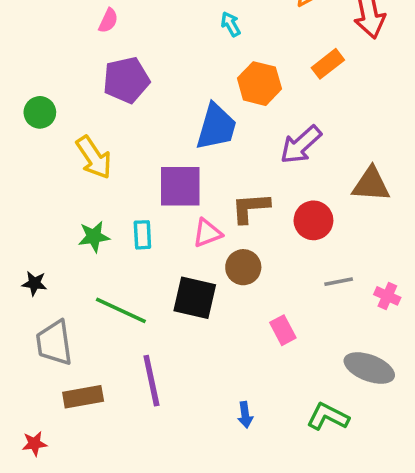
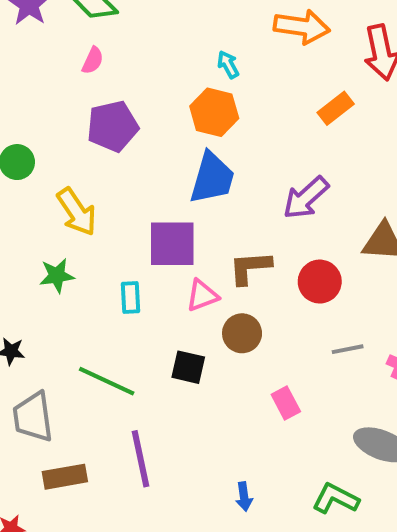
orange hexagon: (259, 84) -> (214, 112), moved
green star: (94, 237) -> (57, 276), moved
black square: (195, 298) -> (188, 367), size x0.7

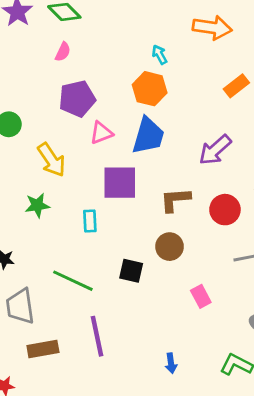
pink triangle: (202, 295) -> (101, 133), moved

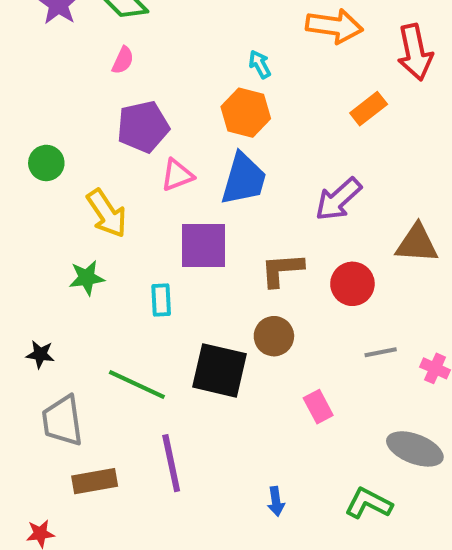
black square: (131, 271) -> (220, 370), size x1.6

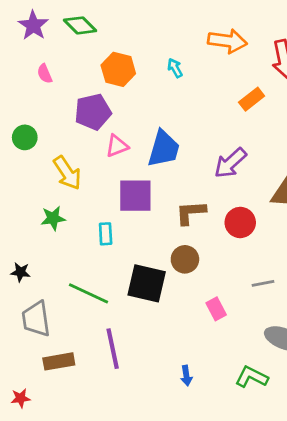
pink semicircle: (123, 60) -> (45, 74), moved, turned 132
orange hexagon: (246, 113) -> (118, 69), moved
gray line: (381, 352) -> (263, 283), moved

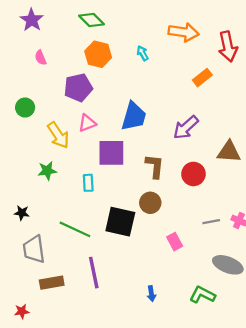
green diamond: (80, 25) -> (92, 20), moved
pink triangle: (117, 146) -> (87, 123), moved
brown L-shape: (191, 213) -> (155, 166), turned 100

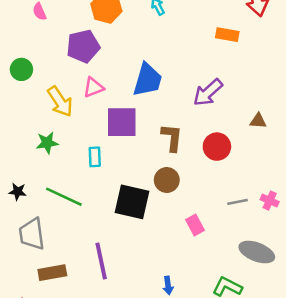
orange rectangle: (202, 78) -> (227, 35), turned 48
brown triangle: (229, 152) -> (258, 121), size x0.6
green line: (75, 229) -> (64, 197), moved

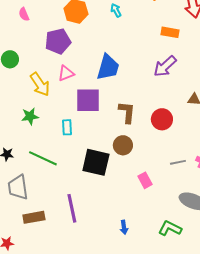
purple arrow: (208, 93) -> (165, 66), moved

